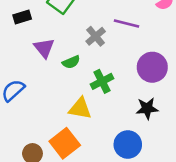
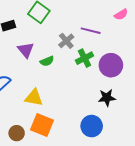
green cross: (102, 81) -> (85, 58), moved
yellow triangle: (80, 108) -> (34, 98), moved
orange square: (65, 143) -> (42, 125), turned -30

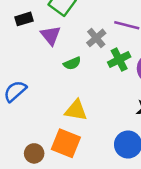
purple triangle: (26, 50) -> (51, 35), moved
yellow triangle: (34, 98) -> (76, 110), moved

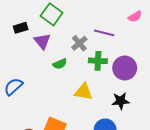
green cross: (119, 60) -> (98, 61), turned 30
yellow triangle: (76, 110) -> (83, 92), moved

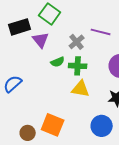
black rectangle: (21, 28) -> (20, 27), size x1.5
green cross: (98, 61) -> (78, 66), moved

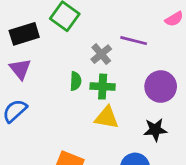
purple triangle: (41, 40) -> (20, 69), moved
green semicircle: (58, 62) -> (76, 81), turned -64

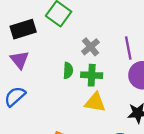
purple line: (134, 41) -> (128, 48), moved, turned 65

